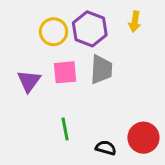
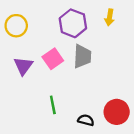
yellow circle: (53, 32) -> (16, 26), moved
pink square: (65, 72) -> (53, 59), turned -30

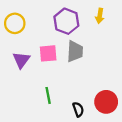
pink square: (53, 59) -> (48, 53), turned 30
black semicircle: (86, 120) -> (78, 109), turned 56

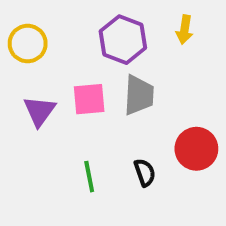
red circle: (106, 102) -> (196, 149), moved
black semicircle: (78, 109) -> (145, 173), moved

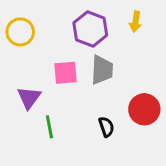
purple triangle: (40, 111) -> (29, 98), moved
green line: (89, 177) -> (49, 127), moved

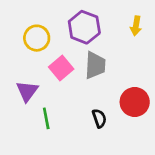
yellow arrow: (136, 22) -> (136, 26), moved
yellow circle: (20, 32) -> (37, 38), moved
pink square: (65, 73) -> (61, 68), turned -35

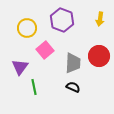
gray trapezoid: (95, 65) -> (73, 63), moved
red circle: (135, 102) -> (99, 56), moved
black semicircle: (99, 118) -> (73, 87), turned -48

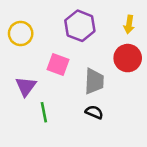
yellow circle: (27, 28) -> (21, 34), moved
pink square: (45, 50) -> (58, 64), turned -30
red circle: (99, 56) -> (128, 58), moved

